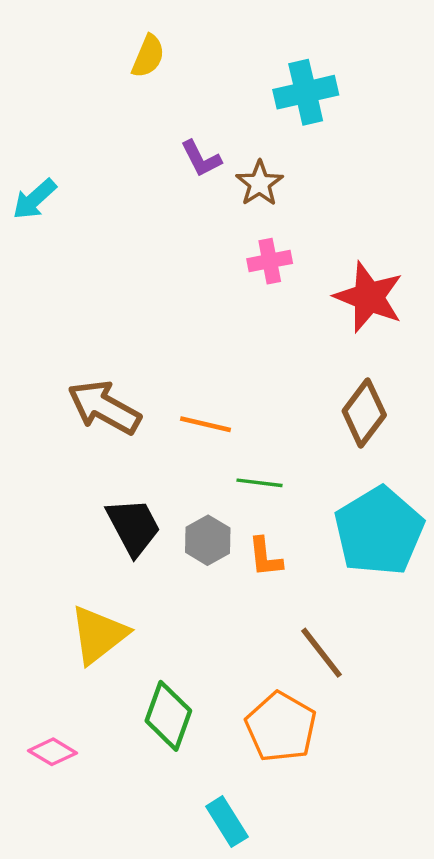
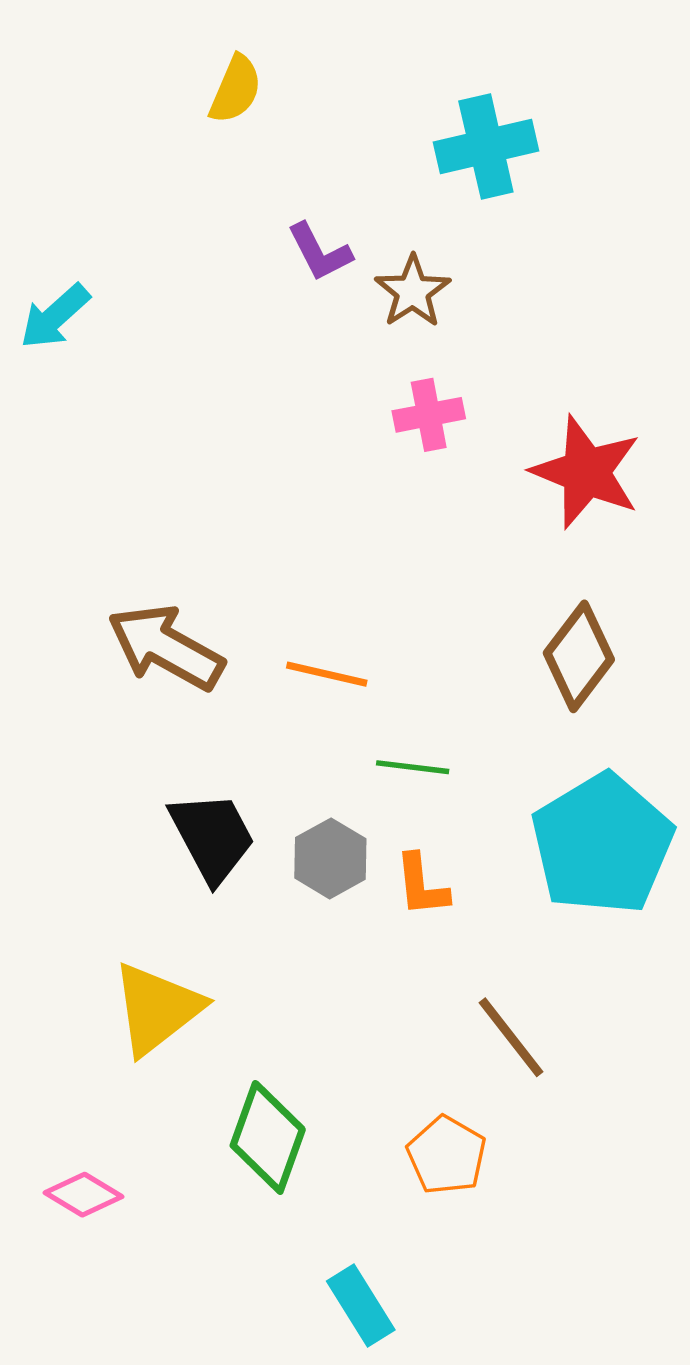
orange pentagon: (281, 727) -> (447, 1155), size x0.7

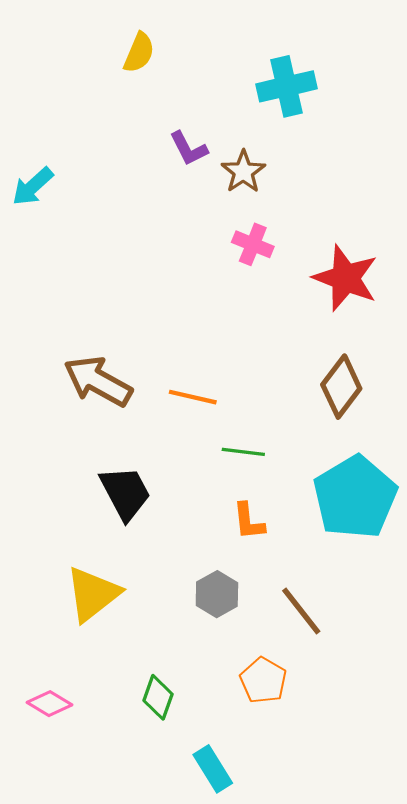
pink cross: (429, 415) -> (253, 244), turned 33
gray hexagon: (330, 858) -> (217, 594), moved
green diamond: (268, 1137) -> (158, 697), moved, size x0.7

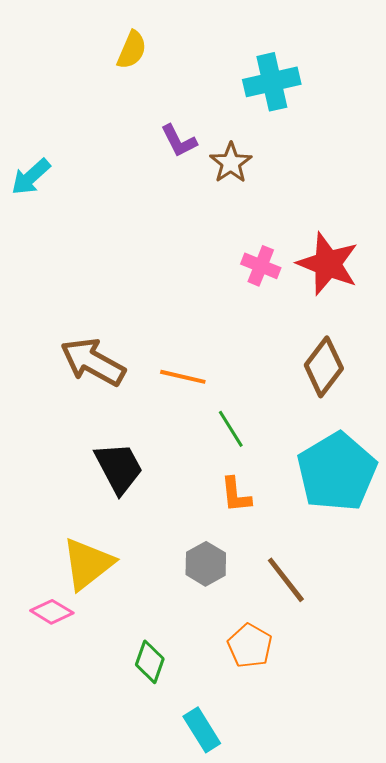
pink cross: (253, 244) -> (261, 266), moved
green line: (243, 452) -> (231, 429), turned 51
pink diamond: (50, 704) -> (52, 612), moved

